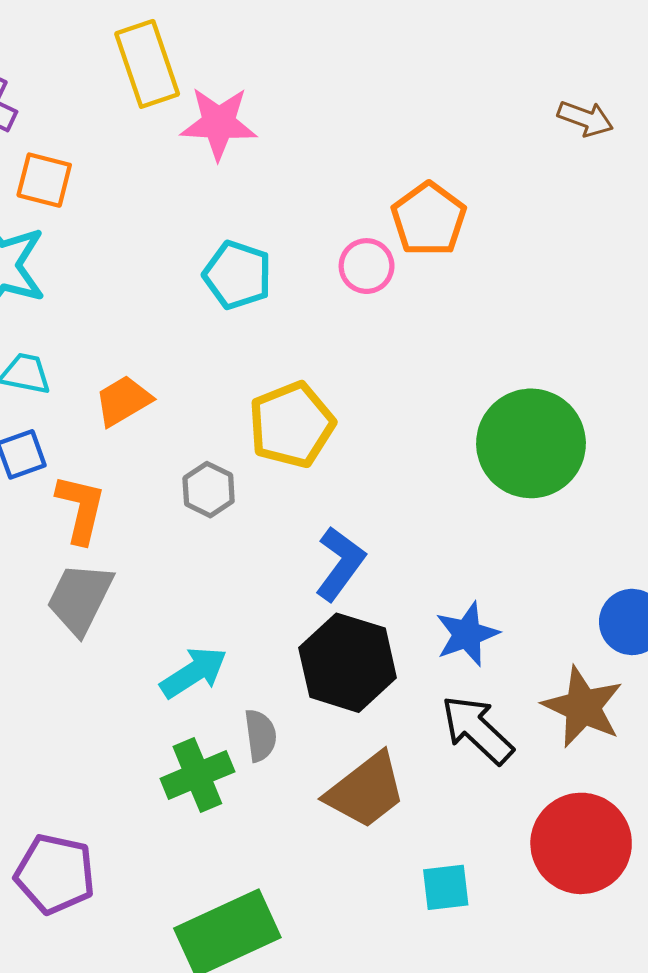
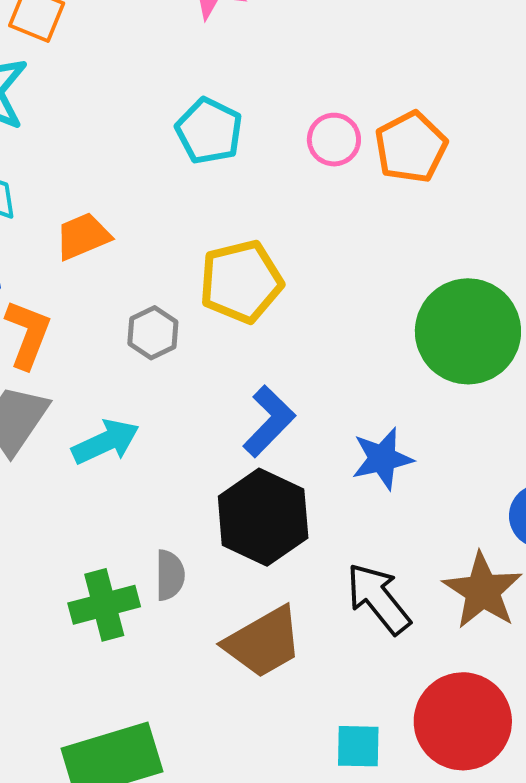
orange pentagon: (429, 219) -> (411, 147), moved
blue star: (467, 634) -> (382, 459), moved
cyan arrow: (194, 672) -> (106, 442), moved
cyan square: (446, 887) -> (358, 746), moved

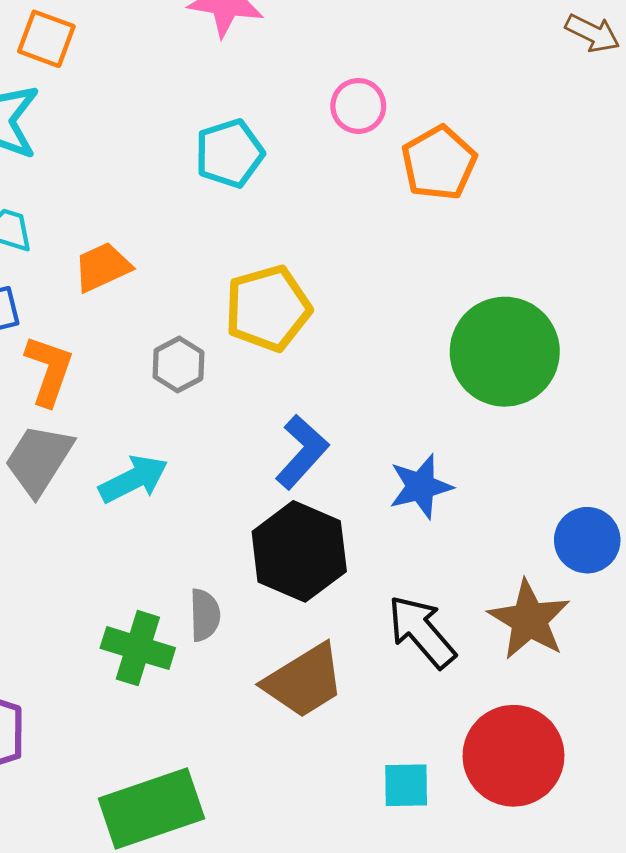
cyan pentagon: (209, 131) -> (229, 153), turned 30
pink circle: (334, 140) -> (358, 106), moved
green cross: (104, 605) -> (138, 648), turned 34

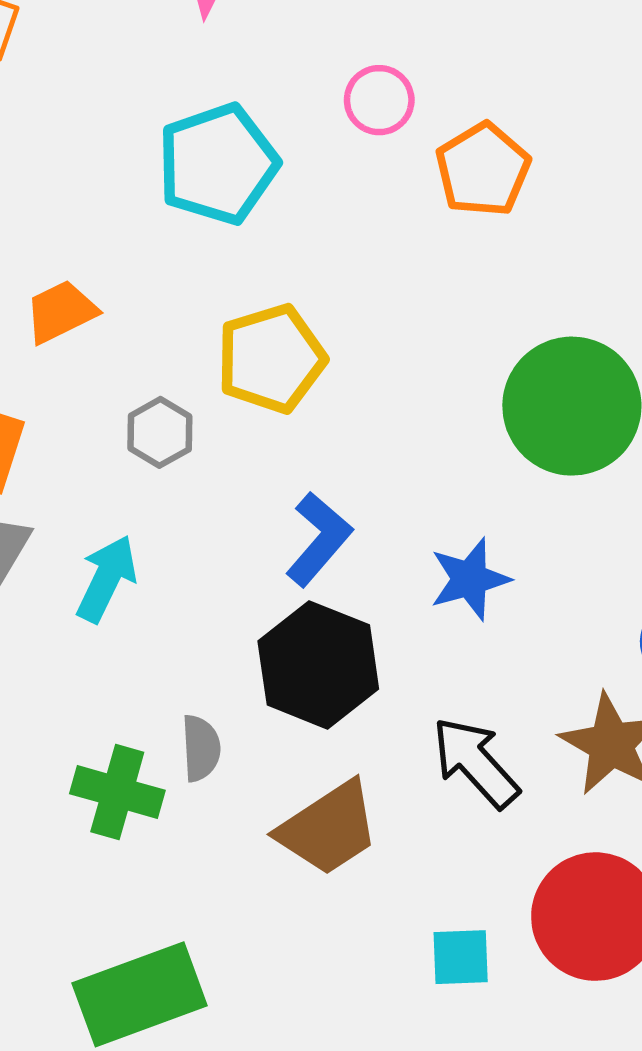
cyan pentagon: (229, 153) -> (218, 164), size x1.4
cyan arrow: (133, 479) -> (107, 579), turned -36

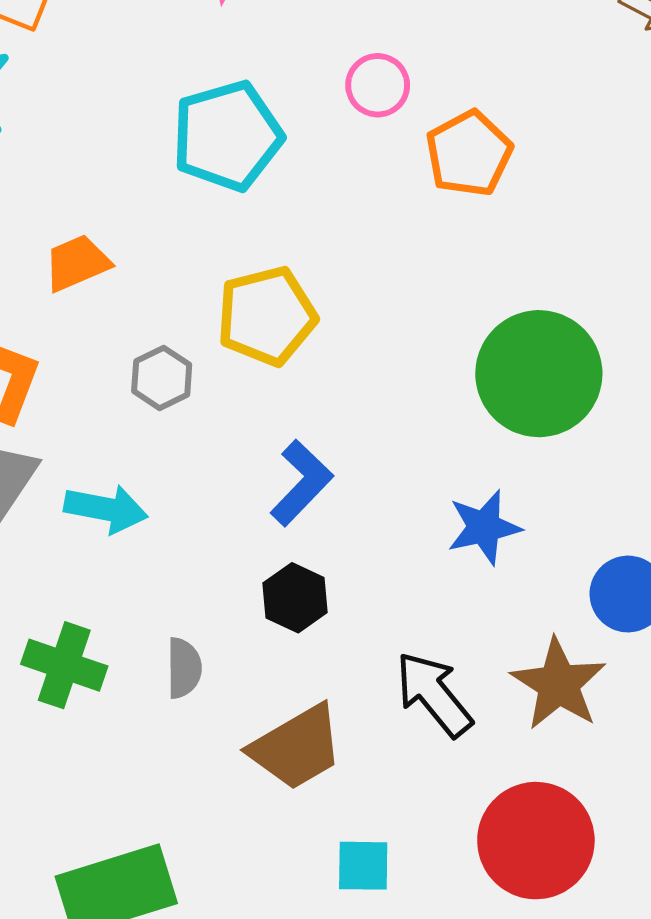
cyan arrow: (107, 579) -> (106, 509), turned 72
blue star: (470, 579) -> (484, 527), moved
black hexagon: (318, 665) -> (295, 598), size x0.6
green cross: (117, 792) -> (64, 665), moved
cyan square: (461, 957) -> (363, 866), moved

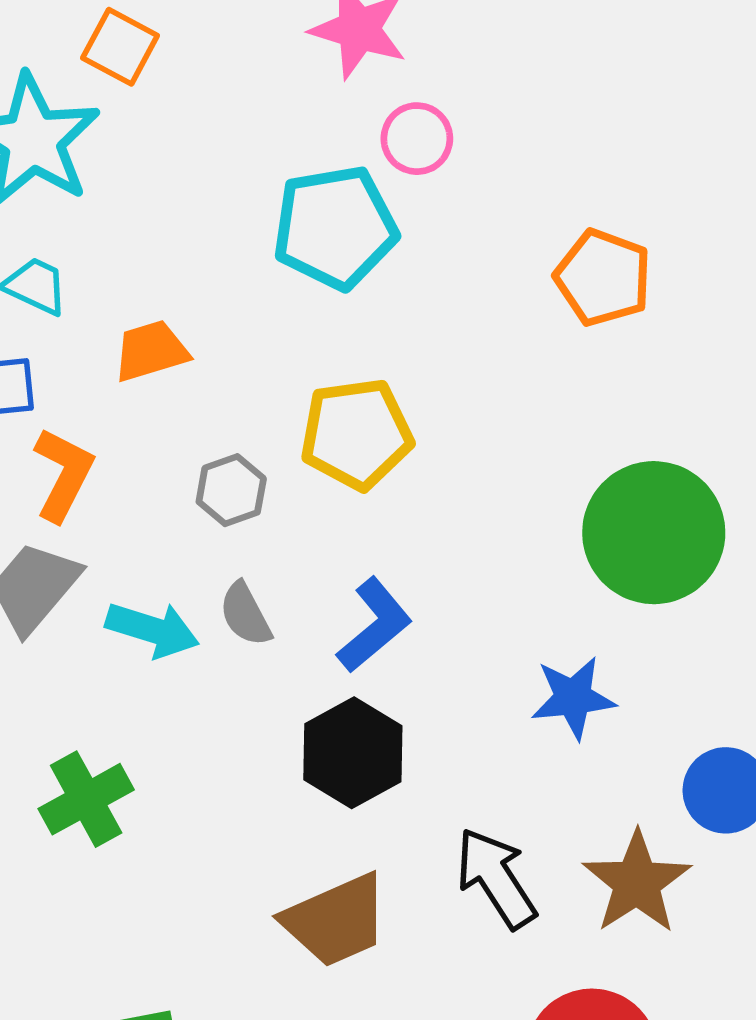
pink circle: (378, 85) -> (417, 139), moved
orange pentagon: (469, 154) -> (603, 278), turned -30
black hexagon: (295, 598) -> (353, 753), size x1.4
green cross: (64, 665) -> (86, 799), turned 36
gray semicircle: (184, 668) -> (245, 614), moved, turned 146

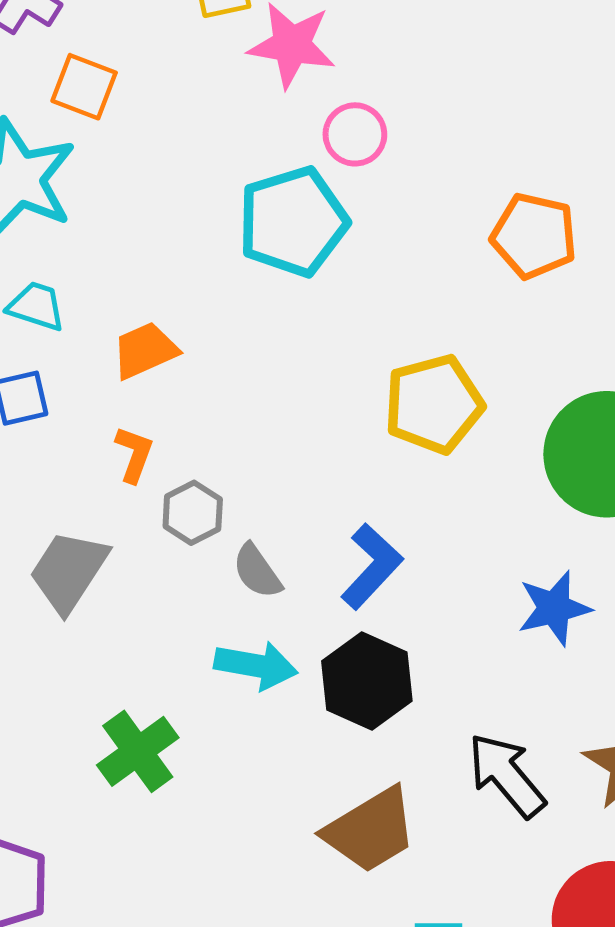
yellow pentagon: (356, 434) -> (434, 404), moved
orange L-shape: (63, 474) -> (134, 454), moved, size x0.7
gray hexagon: (231, 490) -> (193, 513), moved
cyan arrow: (152, 630) -> (256, 665), moved

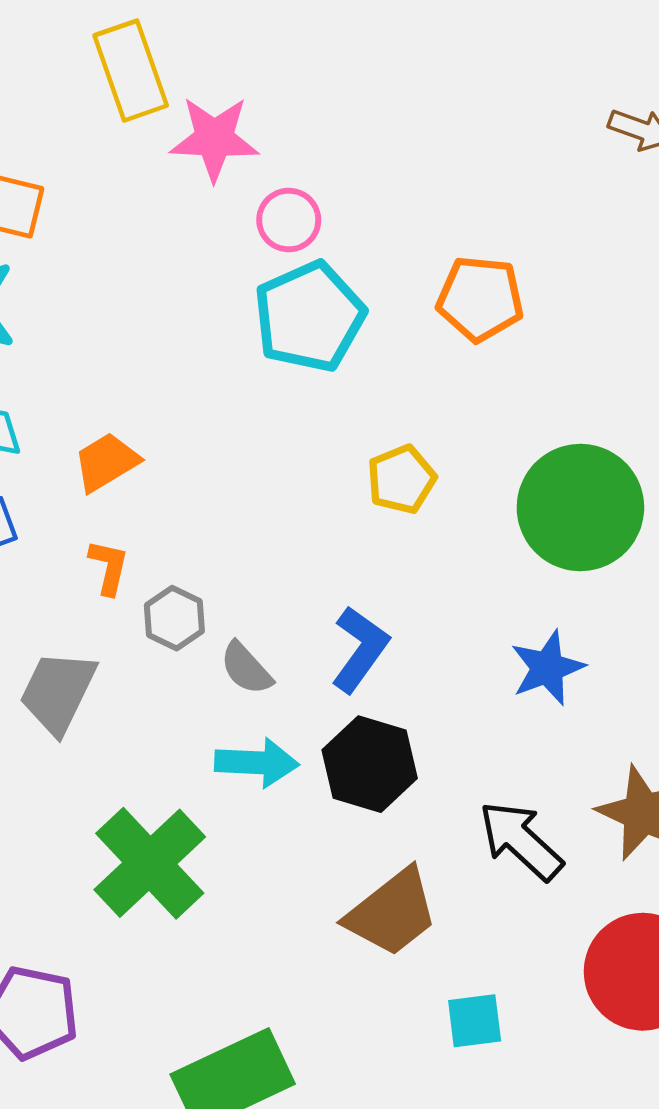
cyan pentagon: (293, 222) -> (309, 317), moved
yellow pentagon: (434, 404) -> (401, 479), size x0.7
green cross: (138, 751) -> (150, 863), size x1.4

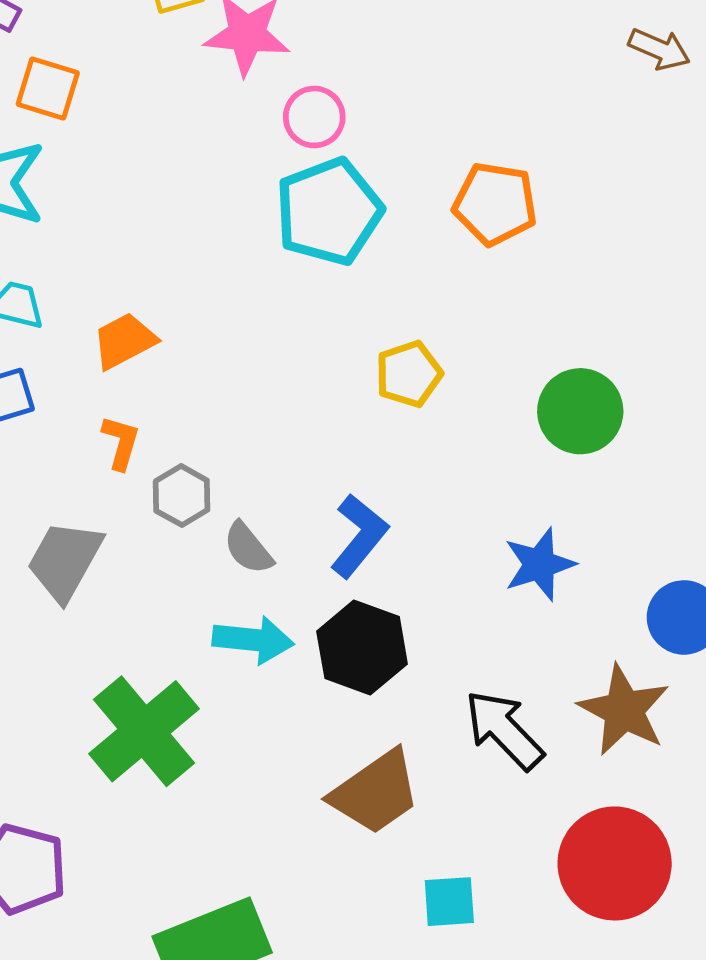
green circle: (580, 508) -> (580, 411), size x0.7

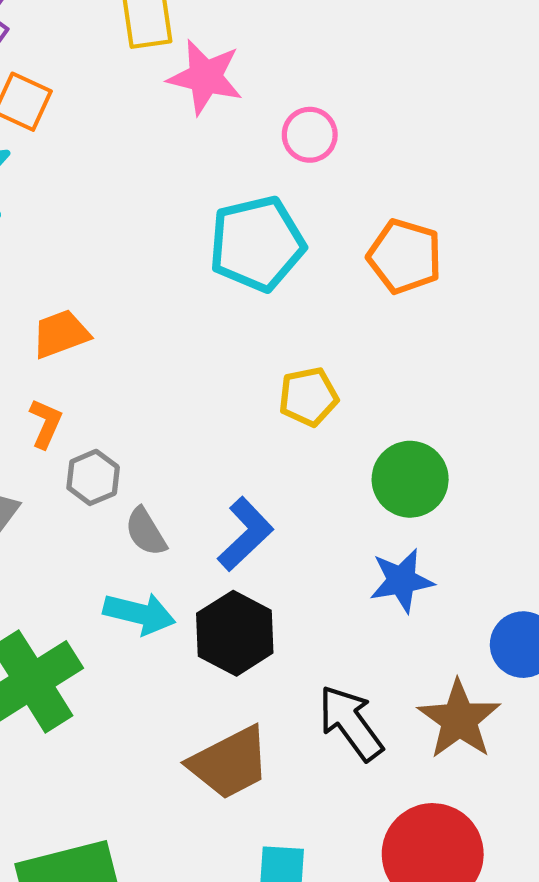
pink circle: (314, 117) -> (310, 135), moved
green circle: (580, 411) -> (410, 479), moved

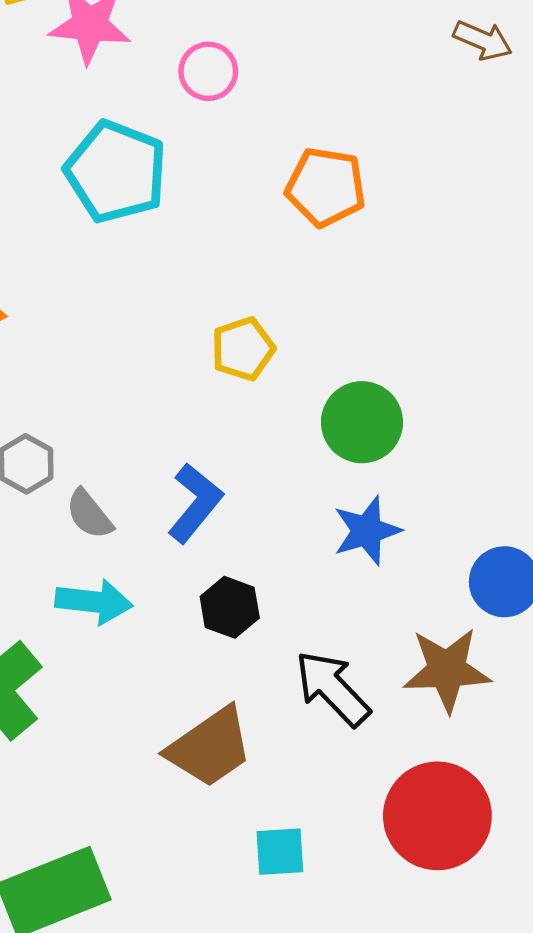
cyan pentagon: (257, 244) -> (116, 172), moved, turned -30
black hexagon: (235, 633) -> (230, 607), moved, size x0.7
brown star: (459, 719) -> (447, 670), turned -30

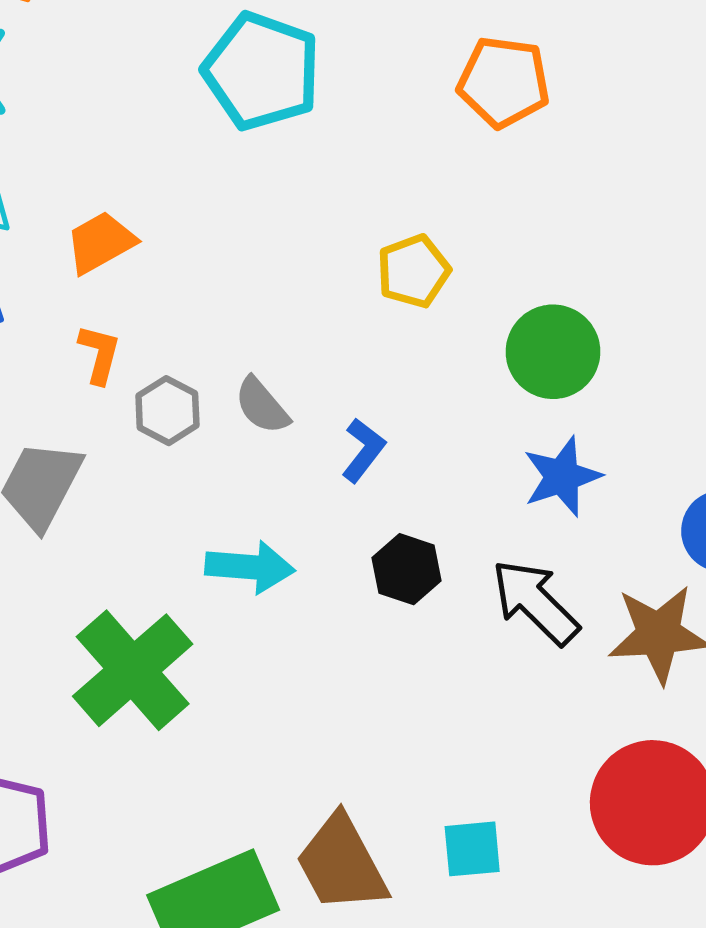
blue L-shape: (195, 503) -> (363, 450), size x0.7
gray semicircle: (89, 514) -> (262, 406), moved
black arrow: (333, 688) -> (535, 602), moved
brown trapezoid: (210, 747) -> (342, 864), moved, turned 98

